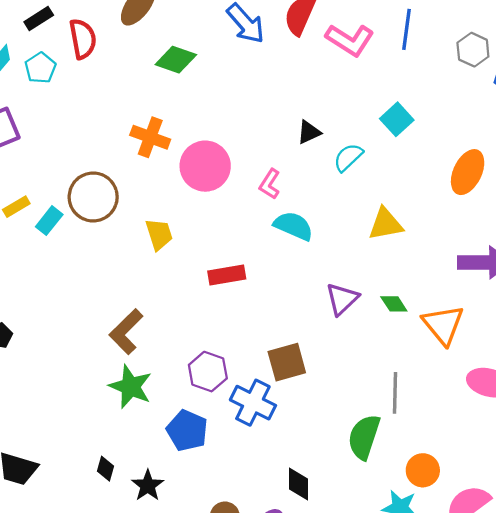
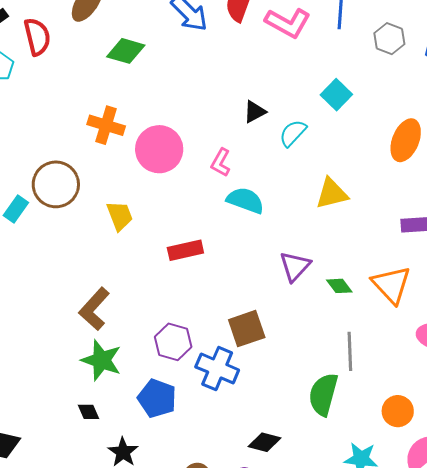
gray hexagon: (473, 50) -> (389, 39), moved
green diamond: (394, 304) -> (339, 286), moved
black diamond: (105, 469) -> (89, 412), moved, turned -35
orange circle: (423, 470) -> (398, 411), moved
black diamond: (299, 484) -> (265, 442), turned -72

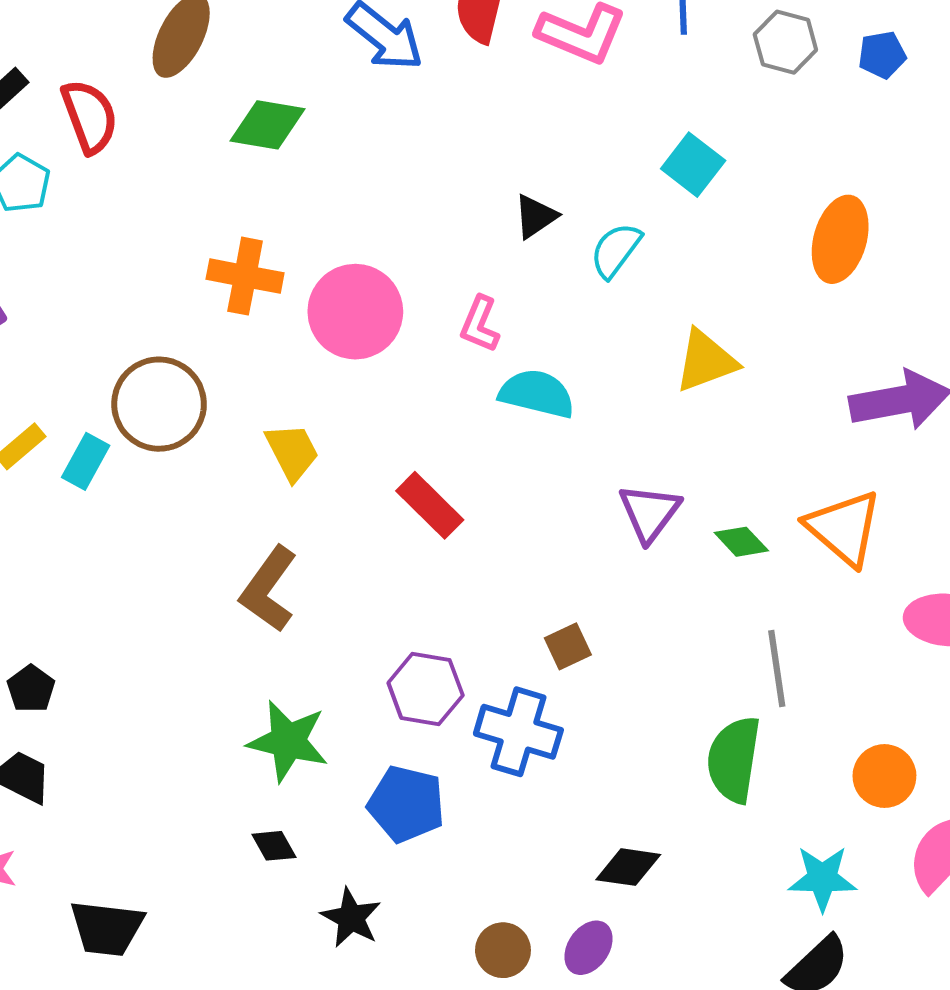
red rectangle: (185, 250) -> (430, 505), turned 64
brown L-shape: (94, 309) -> (269, 589), moved
brown square: (247, 329) -> (568, 646), size x0.6

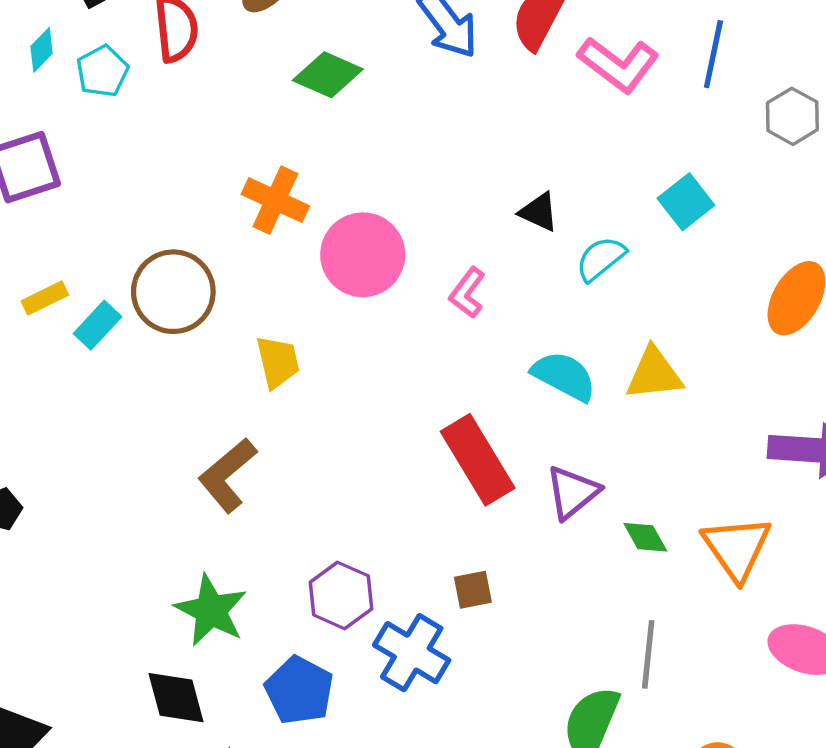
black triangle: (535, 216) -> (539, 212), turned 45
cyan semicircle: (537, 394) -> (564, 376), moved
red rectangle: (430, 505) -> (478, 460), moved, size x1.4
black diamond: (274, 846) -> (176, 698), size x1.6

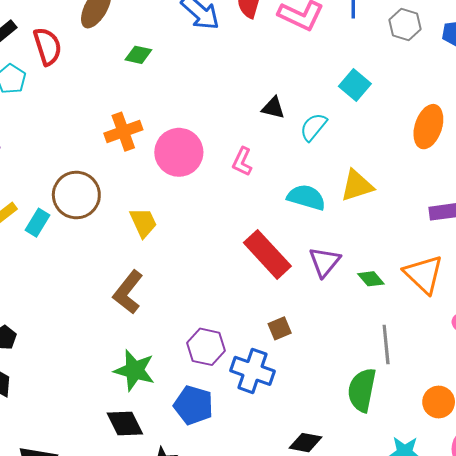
green diamond: (328, 75) -> (138, 55), size x0.7
orange cross: (275, 200) -> (123, 132), turned -33

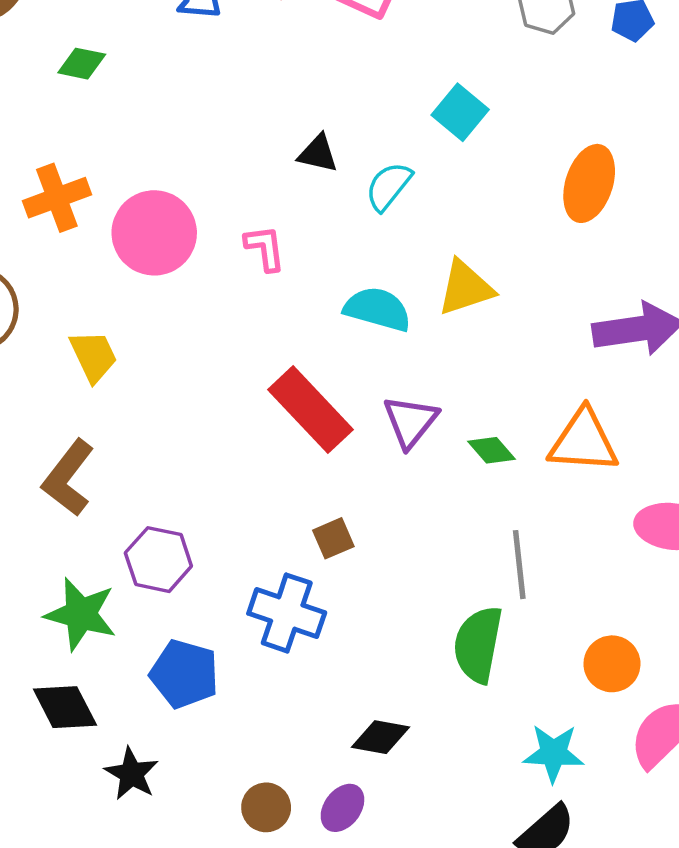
pink L-shape: (242, 162) -> (265, 248), turned 148
orange triangle: (424, 274) -> (584, 441), turned -39
purple hexagon: (206, 347) -> (158, 560), moved

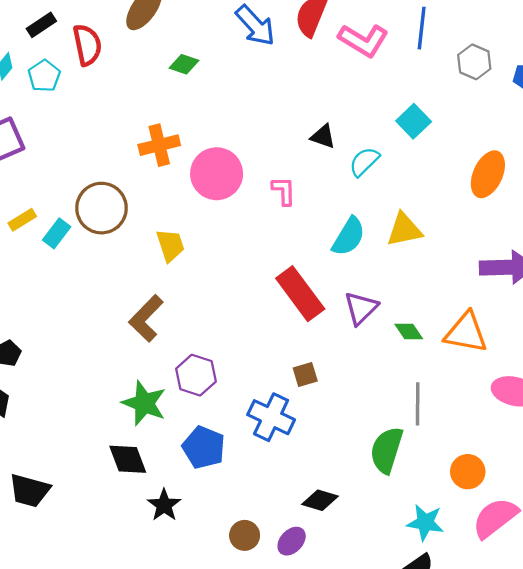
cyan semicircle: (378, 309) -> (349, 237), turned 99

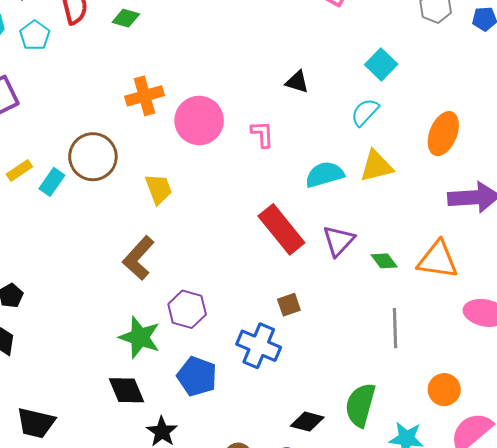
green diamond: (184, 64) -> (126, 18), moved
cyan semicircle: (364, 162) -> (365, 112), moved
orange ellipse: (488, 174) -> (443, 134), moved
cyan semicircle: (349, 237) -> (325, 174), turned -135
green semicircle: (387, 450) -> (360, 405), moved

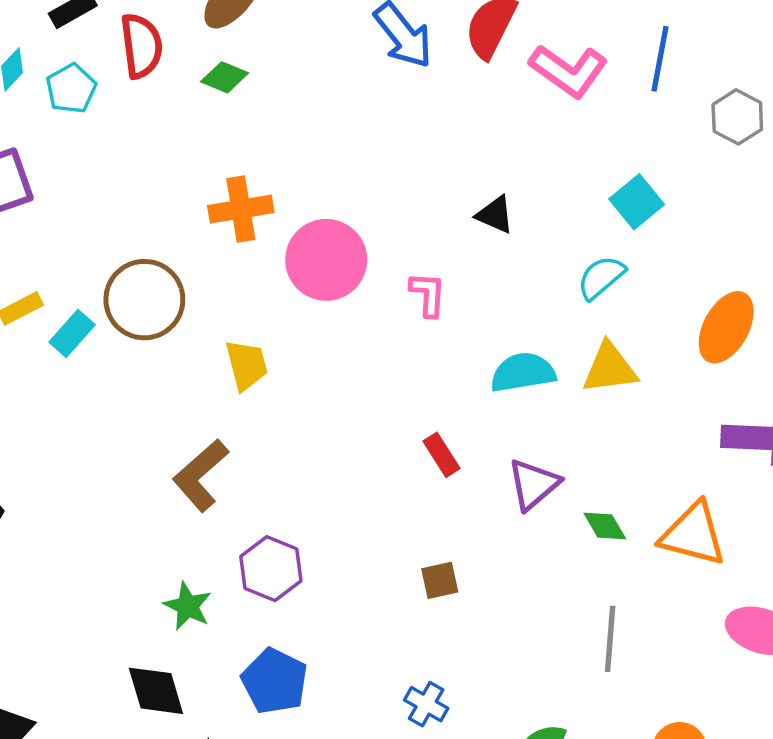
red rectangle: (281, 229) -> (441, 455), size x0.5
green star: (140, 337) -> (188, 606), size x0.7
blue cross: (259, 346) -> (426, 704), moved, size x0.6

